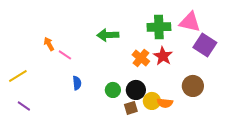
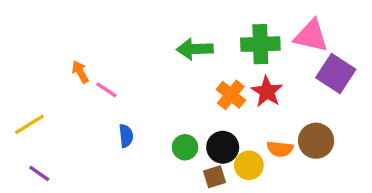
green arrow: (108, 35) -> (195, 49), moved
orange semicircle: (165, 103) -> (280, 149), moved

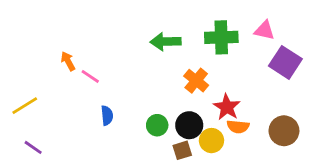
pink triangle: (311, 36) -> (264, 30), size x0.7
red star: (267, 92) -> (227, 107), moved
brown circle: (316, 141) -> (284, 131), moved

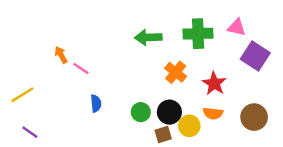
red star: (227, 107) -> (214, 83), moved

